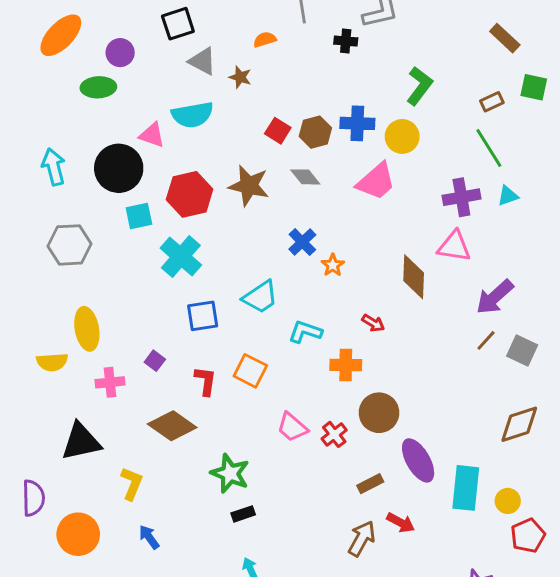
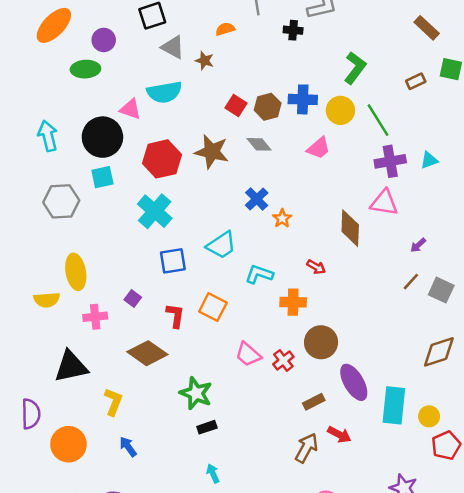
green line: (489, 148) -> (378, 120), moved
pink trapezoid: (376, 181) -> (319, 148), size x0.7
cyan square: (139, 216) -> (102, 177), moved
purple arrow: (495, 297) -> (418, 245), size x0.5

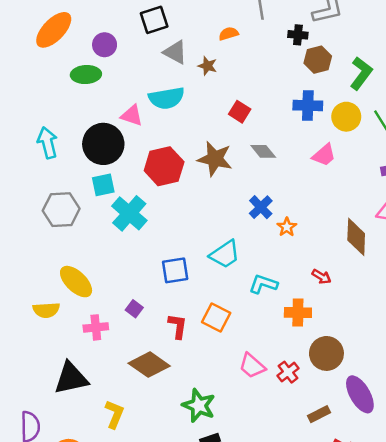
brown hexagon: (268, 107) -> (318, 60), moved
cyan cross: (155, 211) -> (129, 213), moved
yellow ellipse: (76, 272) -> (76, 282), turned -36

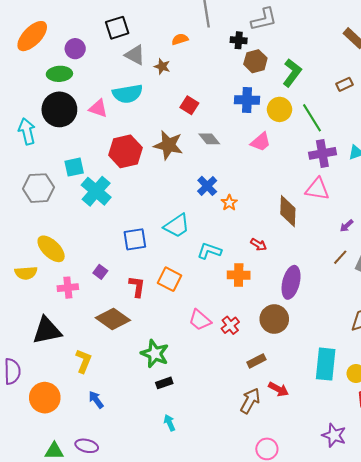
black circle: (103, 144) -> (59, 109), moved
brown circle: (326, 353) -> (274, 319), moved
purple ellipse: (360, 394) -> (291, 282), moved, turned 44

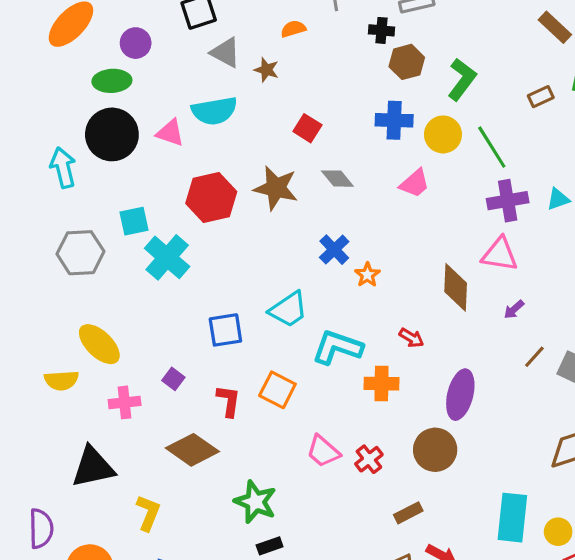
purple arrow: (347, 226) -> (514, 309), moved
cyan L-shape: (209, 251) -> (337, 347), size x1.4

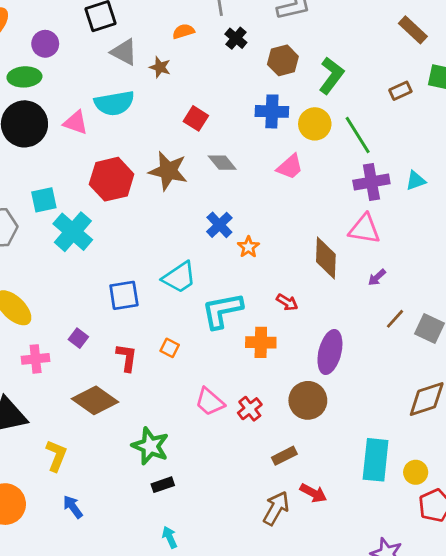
black cross: (382, 30) -> (236, 38), moved, turned 35
cyan L-shape: (337, 347) -> (222, 311), turned -30
orange square: (277, 390) -> (170, 348), size x0.6

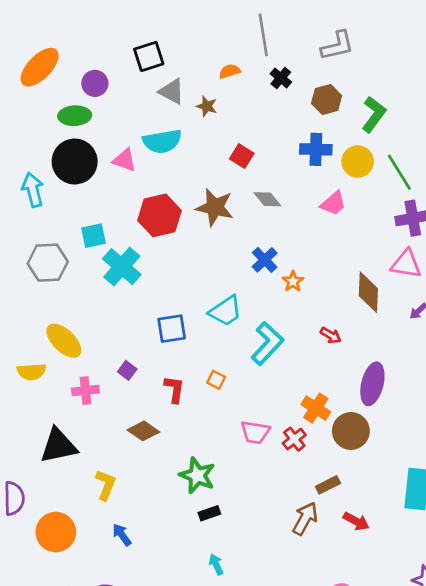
cyan L-shape: (222, 311) -> (267, 343), turned 144
orange cross: (261, 342) -> (316, 408), moved, turned 32
brown diamond: (95, 400) -> (143, 431), size x0.7
pink trapezoid: (210, 402) -> (255, 432), turned -32
brown arrow: (276, 508) -> (305, 519), moved

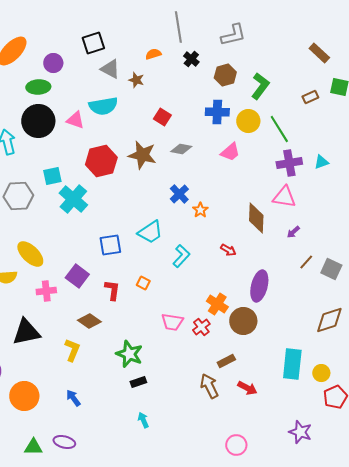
gray diamond: (267, 199) -> (181, 149), turned -40
cyan L-shape: (267, 343) -> (181, 256), size x0.7
purple square: (127, 370) -> (77, 276), size x1.6
yellow L-shape: (106, 485) -> (72, 350), moved
brown arrow: (305, 519) -> (209, 386), turned -55

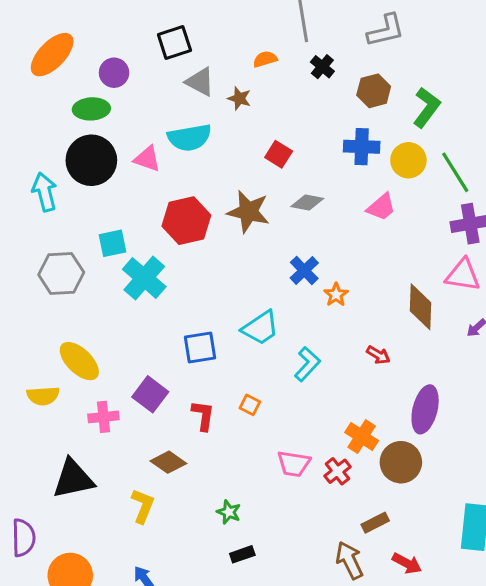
green star: (129, 354) -> (229, 512), size x0.6

